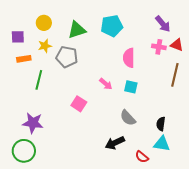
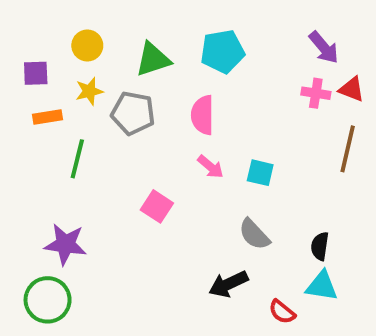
pink semicircle: (129, 58) -> (203, 115), moved

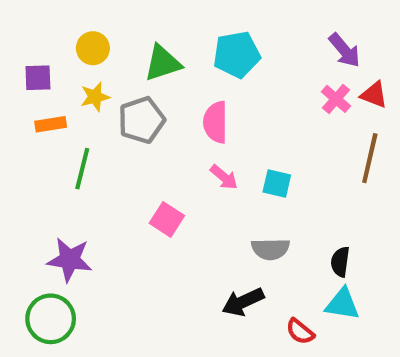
pink cross: (316, 93) -> (336, 99), turned 32
gray pentagon: (133, 113) -> (142, 120), turned -30
gray semicircle: (254, 234) -> (270, 249), turned -48

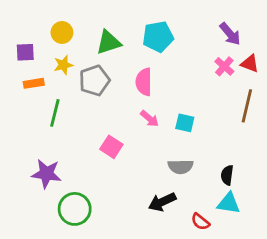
green circle: (51, 319) -> (75, 209), moved

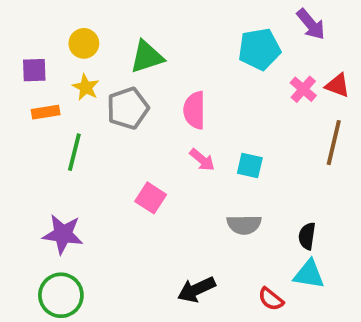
purple arrow: (230, 34) -> (311, 24), moved
cyan pentagon: (158, 37) -> (259, 49), moved
yellow star: (63, 65) -> (86, 87), turned -30
black arrow: (162, 202) -> (196, 290), moved
green circle: (75, 209) -> (61, 295), moved

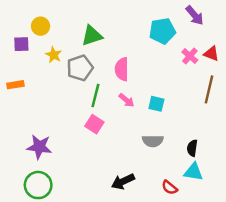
yellow circle: (84, 43) -> (41, 26), moved
orange rectangle: (46, 112) -> (15, 85), moved
green line: (74, 152) -> (95, 95), moved

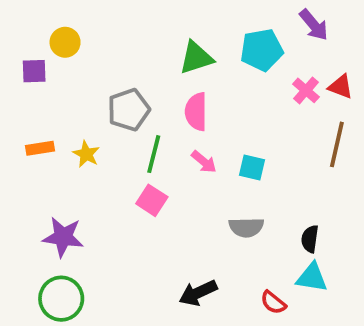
green triangle: (92, 36) -> (196, 58), moved
yellow star: (54, 55) -> (86, 154), moved
orange rectangle: (15, 85) -> (40, 148), moved

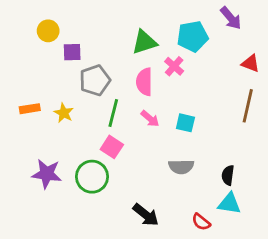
purple square: (34, 71) -> (72, 52), moved
pink cross: (306, 90) -> (174, 66), moved
black arrow: (198, 293) -> (146, 215), turned -116
green circle: (61, 299) -> (92, 177), moved

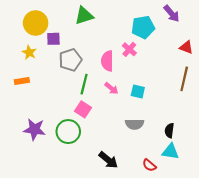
yellow circle: (48, 31) -> (36, 23), size x1.5
green triangle: (144, 42) -> (84, 16), moved
yellow star: (64, 113) -> (29, 52), moved

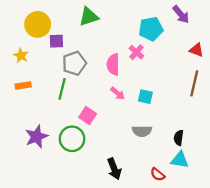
yellow star: (29, 52) -> (21, 56), moved
green line: (84, 84) -> (62, 89), moved
purple star: (35, 129) -> (37, 137), turned -30
black arrow: (108, 160) -> (114, 169), turned 30

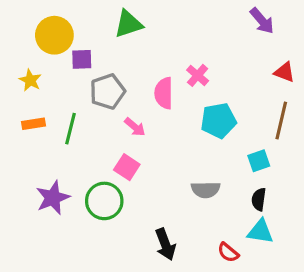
cyan pentagon: (151, 29) -> (218, 120), moved
green line: (62, 89) -> (70, 129), moved
pink arrow: (118, 93) -> (135, 127), moved
cyan square: (145, 97) -> (259, 161), moved, turned -32

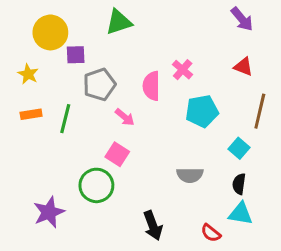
red triangle: (284, 72) -> (243, 67), moved
cyan square: (259, 161) -> (239, 148), turned -30
purple star: (53, 198) -> (49, 212), moved

